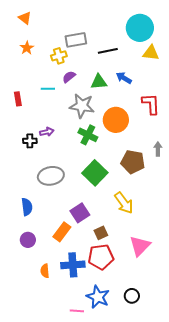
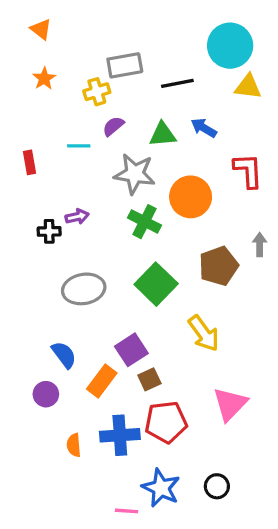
brown pentagon: (133, 162) -> (219, 266), turned -30
blue semicircle: (27, 207) -> (64, 355), moved, turned -30
brown square: (101, 233) -> (149, 379), moved

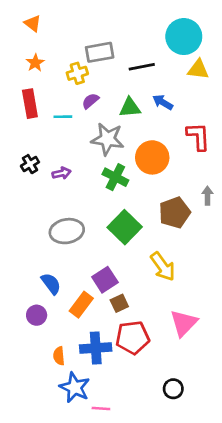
red rectangle: (29, 162) -> (30, 104), moved, size x1.5
black cross: (49, 231) -> (30, 164), moved, turned -30
blue star: (161, 488) -> (75, 387), moved

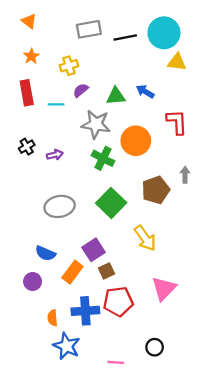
gray rectangle: (100, 52) -> (89, 29), moved
black line: (142, 67) -> (125, 38), moved
blue semicircle: (51, 284) -> (45, 253), turned 150
pink line: (101, 408) -> (116, 362), moved

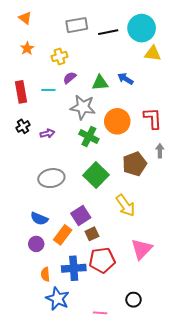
red rectangle: (27, 93) -> (21, 92), moved
red L-shape: (177, 122) -> (153, 118), moved
purple circle: (33, 282) -> (36, 244), moved

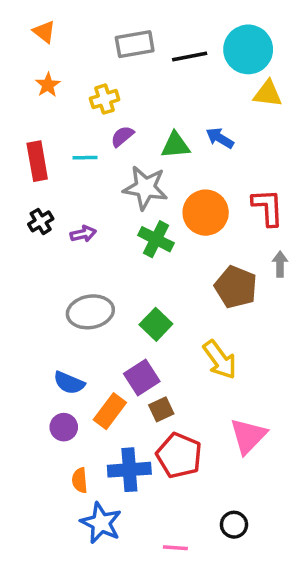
brown pentagon: (135, 164) -> (236, 287), turned -30
green square: (96, 175) -> (156, 324), moved, size x0.7
red pentagon: (102, 260) -> (179, 455), turned 30

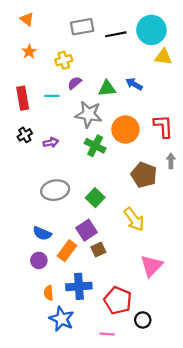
red pentagon: (179, 455) -> (118, 300), moved

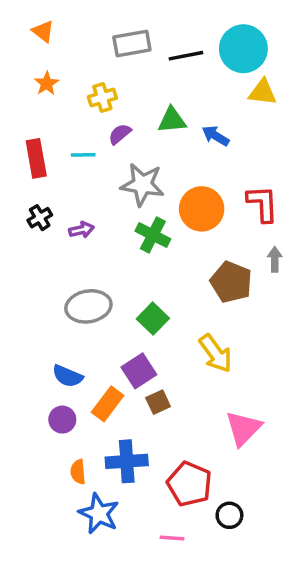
green triangle: (107, 88) -> (172, 120), moved

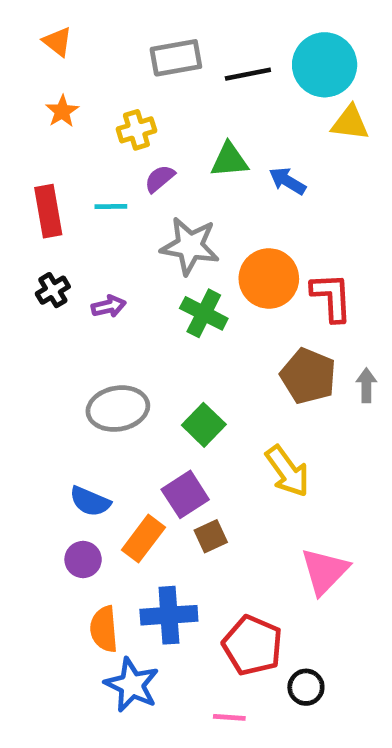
red L-shape: (263, 204) -> (332, 297), moved
gray arrow: (275, 259) -> (366, 385), moved
orange semicircle: (78, 472) -> (104, 629), size x1.4

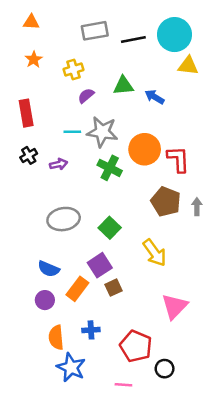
orange triangle: (57, 42) -> (31, 22), turned -35
cyan line: (111, 206) -> (72, 132), moved
blue cross: (169, 615) -> (91, 330), size x0.6

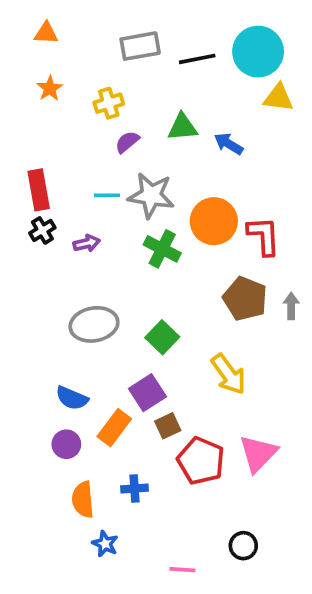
red rectangle: (26, 113) -> (39, 190), moved
red pentagon: (136, 346) -> (201, 461), moved
blue star: (71, 367) -> (105, 544), size x0.6

